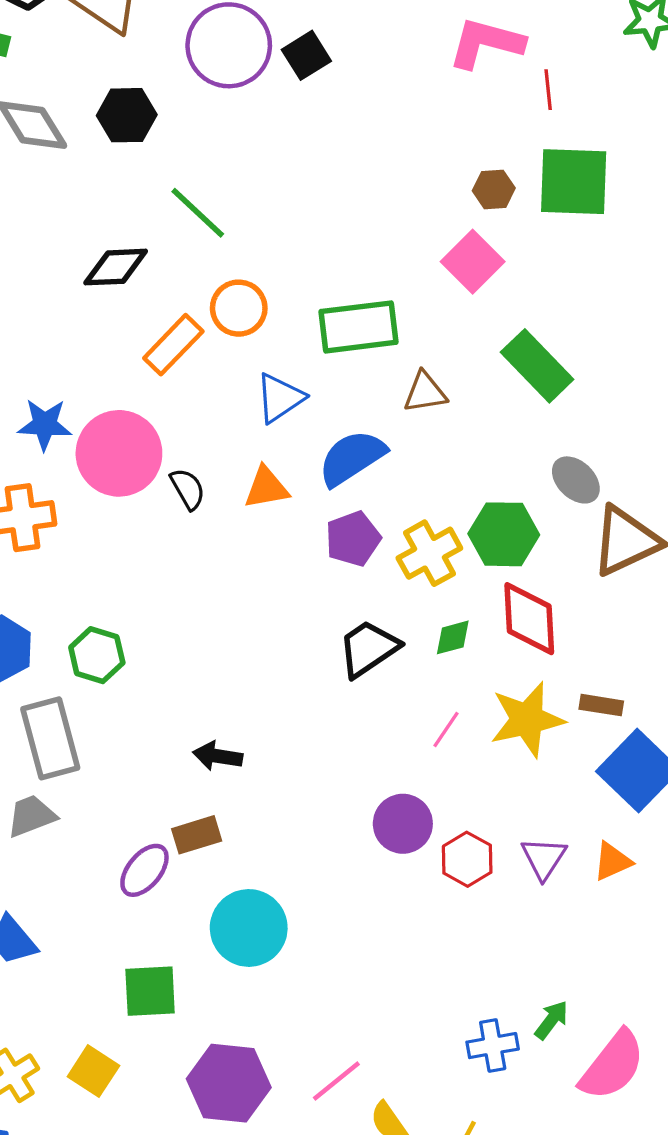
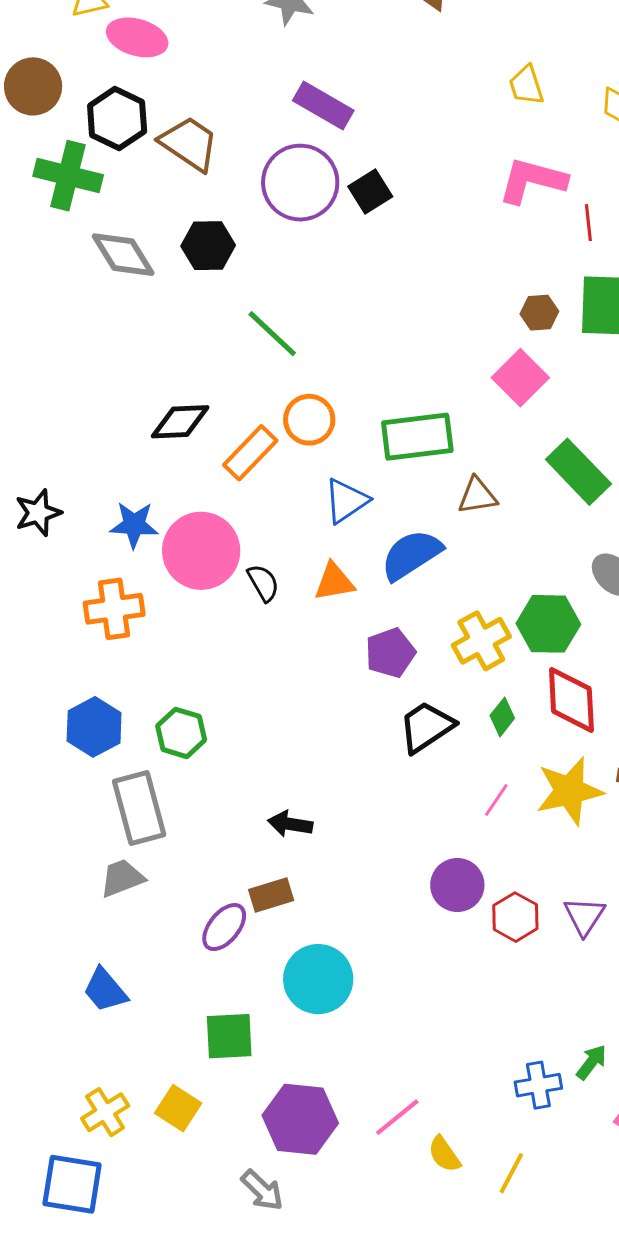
black diamond: (116, 267) -> (180, 422), moved
purple pentagon: (353, 539) -> (390, 653), moved
green diamond: (453, 637) -> (502, 717), turned -36

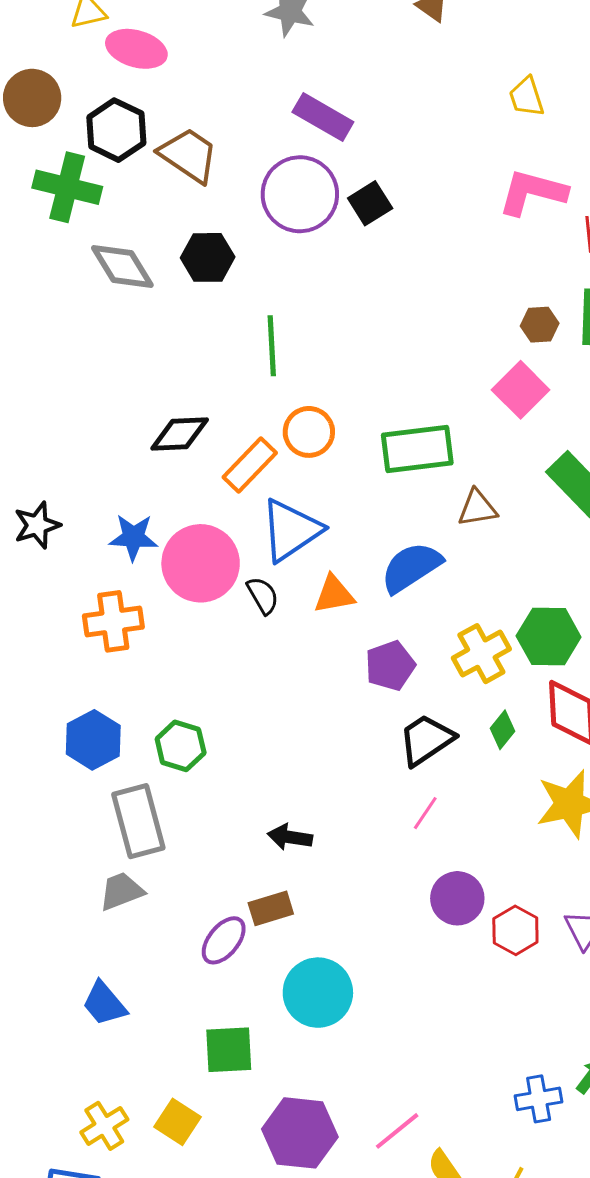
green line: (272, 334) -> (272, 346), turned 44
blue triangle: (346, 501) -> (291, 530), moved, size x1.4
pink line: (496, 800) -> (425, 813), moved

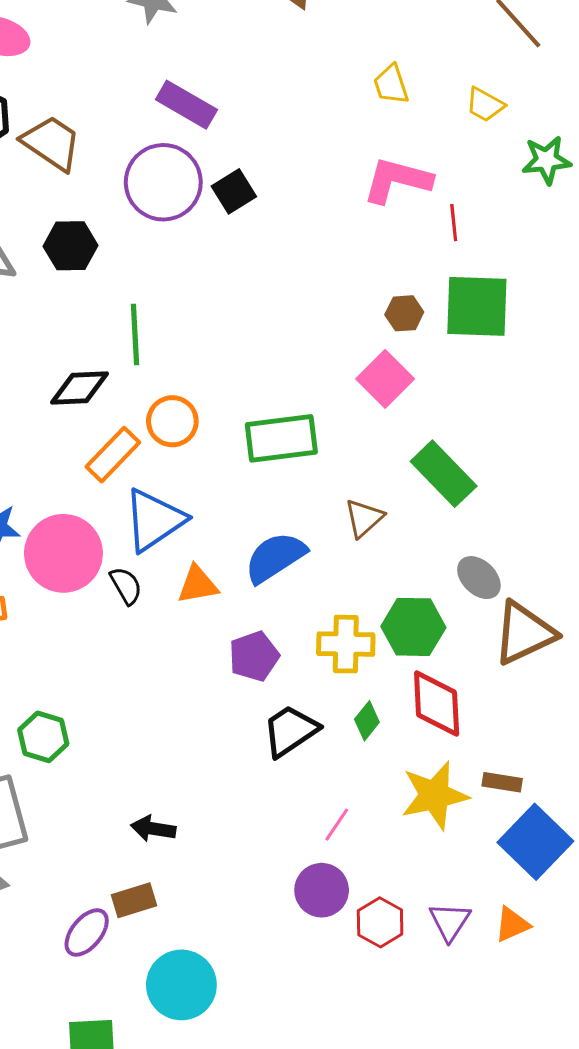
black diamond: (180, 434) -> (80, 388), moved
brown triangle: (477, 508) -> (364, 518), moved, turned -33
yellow cross: (481, 654) -> (346, 644), turned 30
pink line: (425, 813) -> (337, 825), moved

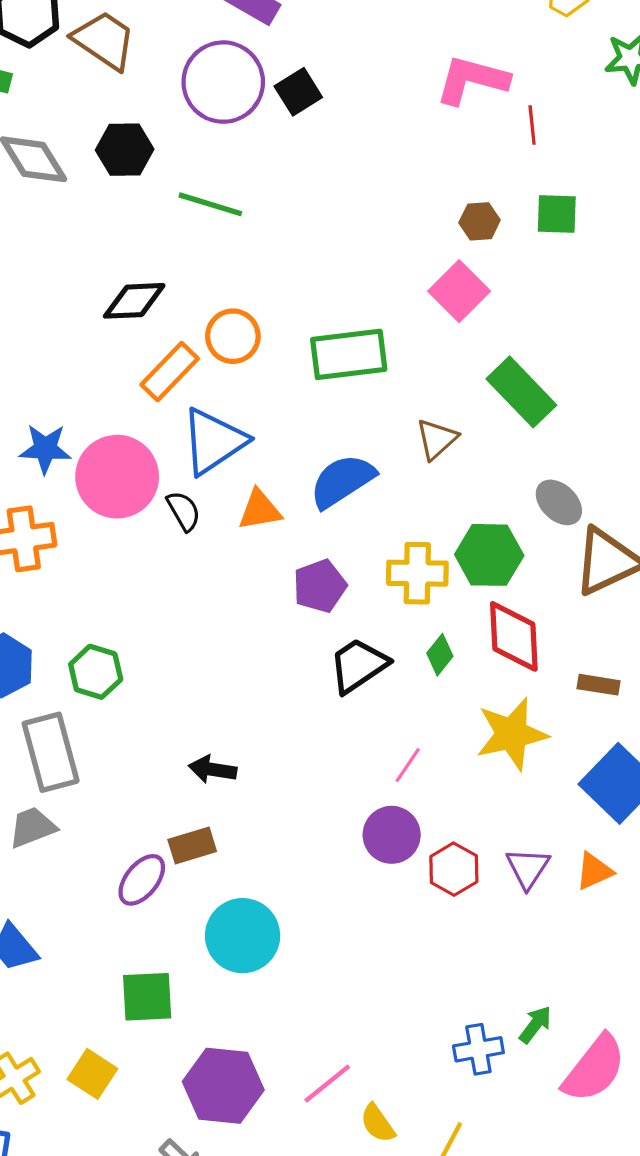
green square: (477, 306) -> (557, 214), size x0.6
green line: (135, 335) -> (210, 204), moved, turned -70
brown rectangle: (502, 782) -> (599, 685), moved

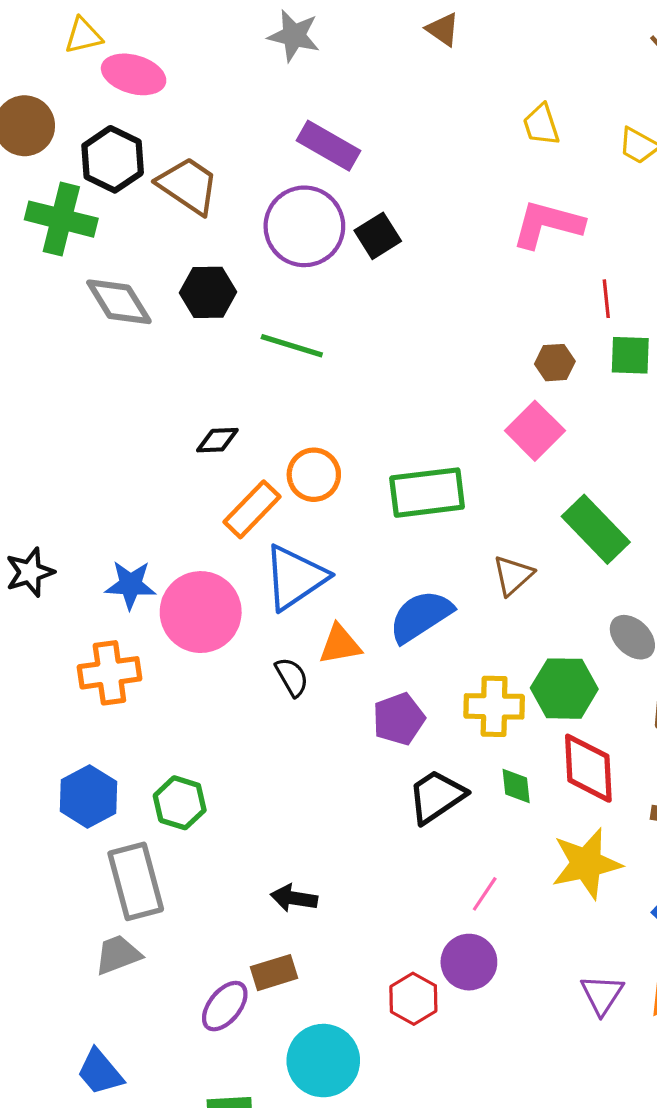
red line: (532, 125) -> (606, 299), moved
black diamond: (134, 301) -> (217, 440), size x0.7
black semicircle: (184, 511) -> (292, 677), moved
green diamond: (440, 655) -> (516, 786), turned -45
red hexagon: (454, 869) -> (413, 999), moved

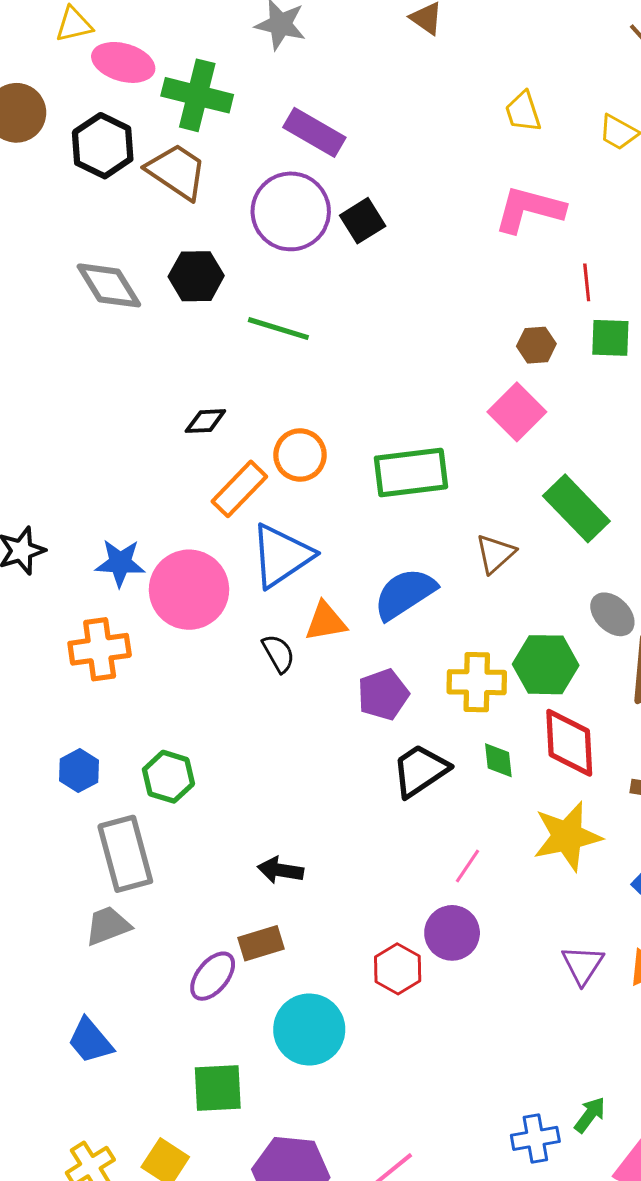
green cross: (61, 219) -> (197, 95), moved
blue hexagon: (89, 796) -> (79, 771), size x0.7

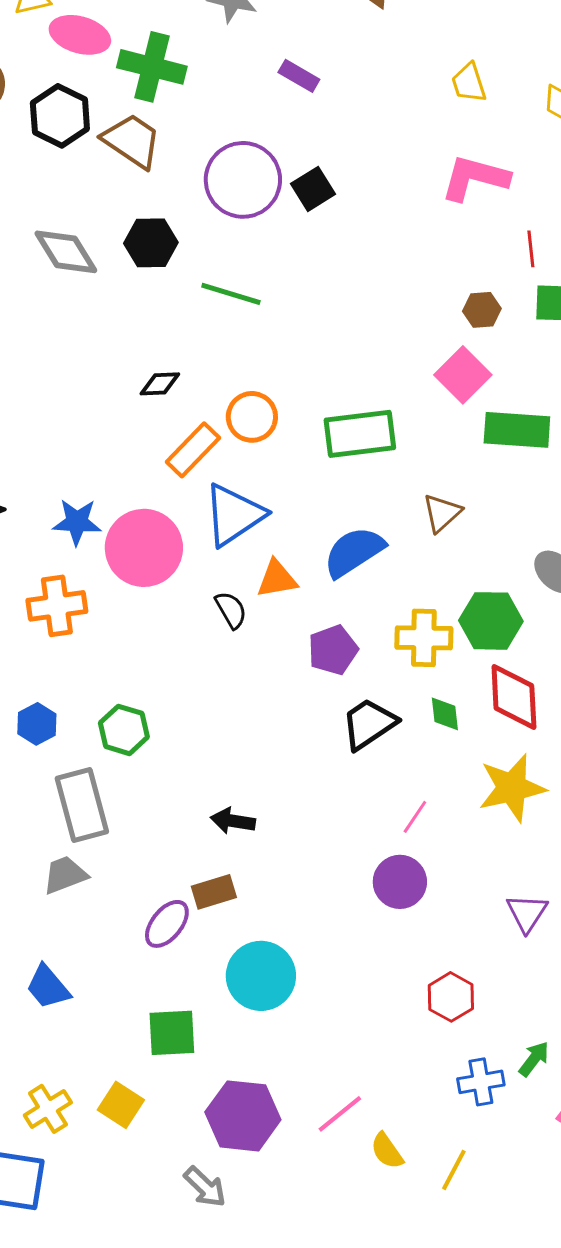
purple rectangle: (314, 132) -> (299, 76), moved, size x0.7
green rectangle: (576, 508) -> (517, 430), moved, turned -42
red hexagon: (398, 969) -> (451, 997), moved

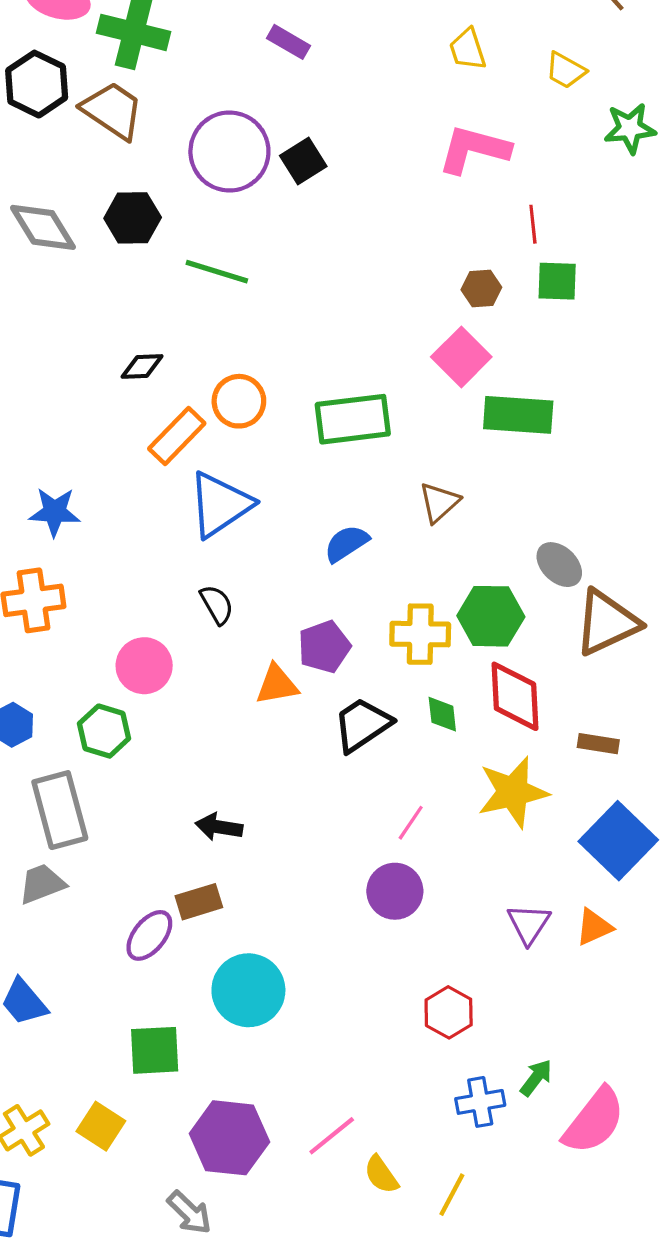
pink circle: (144, 548) -> (144, 666), moved, size x0.7
blue semicircle: (354, 552) -> (346, 543), size x0.7
orange triangle: (277, 579) -> (277, 685), moved

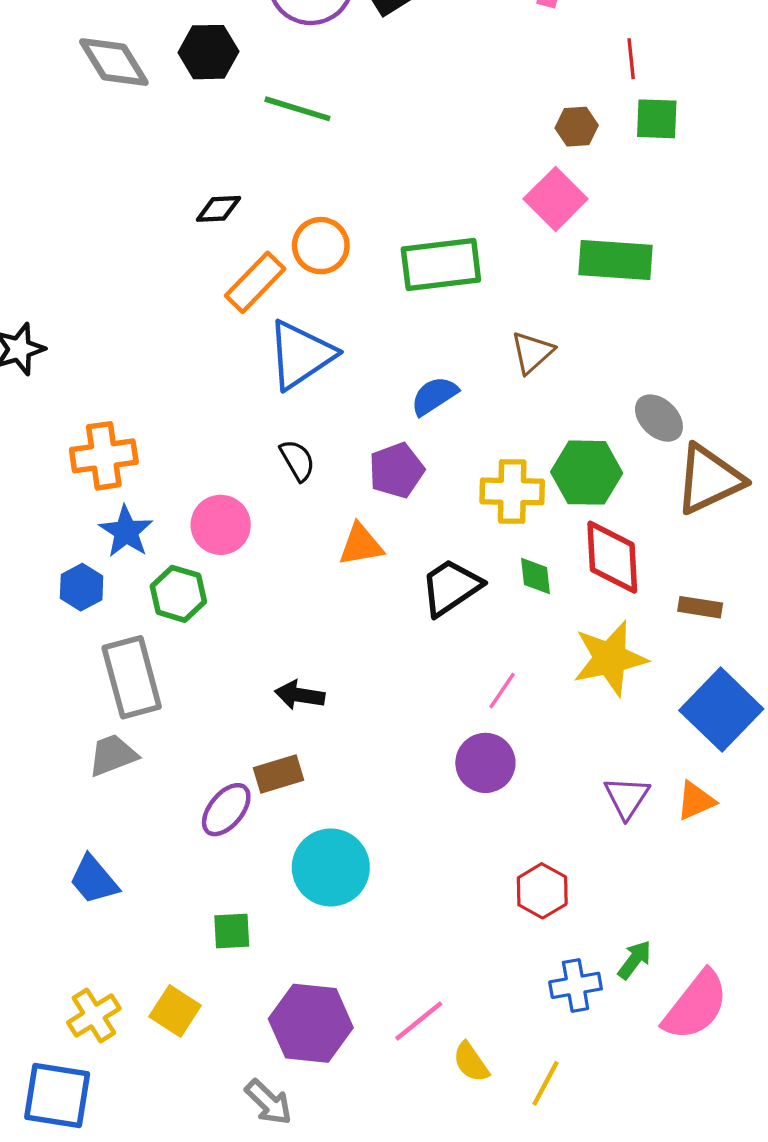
blue star: (55, 512) -> (126, 532), moved, turned 30
purple pentagon: (324, 647) -> (396, 470), moved
green square: (155, 1050) -> (232, 931), size x0.7

